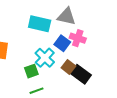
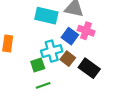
cyan cross: (45, 58) -> (52, 51), turned 30
brown square: (68, 67) -> (68, 59), moved

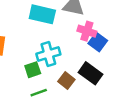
blue square: (70, 36) -> (98, 42), moved
brown square: (68, 59) -> (66, 81), moved

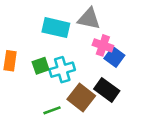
green square: (33, 70) -> (41, 66), moved
brown square: (66, 81) -> (81, 98), size x1.5

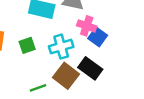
cyan cross: (62, 70) -> (61, 47), moved

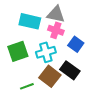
pink cross: (87, 26) -> (56, 30), moved
green square: (27, 45) -> (18, 51), size x1.5

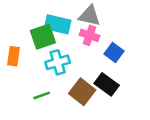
green square: (18, 51) -> (43, 37), moved
cyan cross: (46, 52) -> (58, 62), moved
green line: (27, 86) -> (42, 95), moved

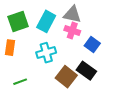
cyan rectangle: (58, 24) -> (46, 21), turned -75
green square: (43, 37) -> (18, 21), moved
green line: (42, 95) -> (20, 82), moved

